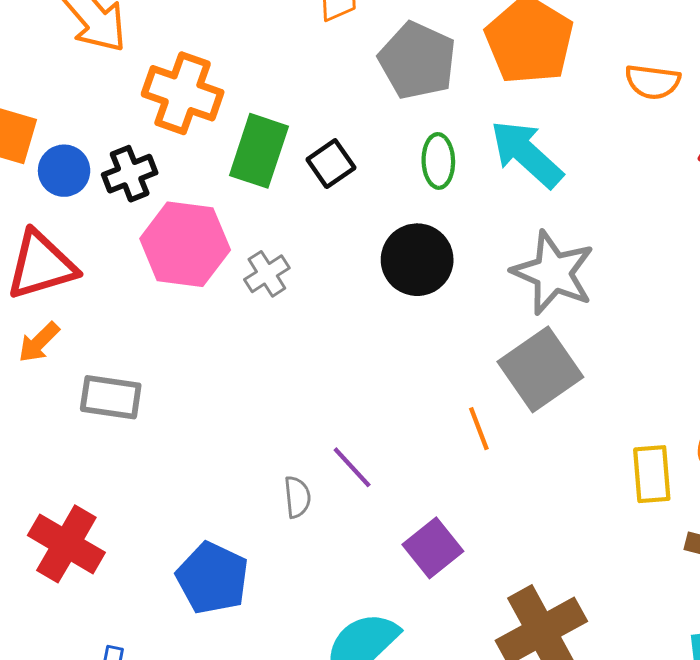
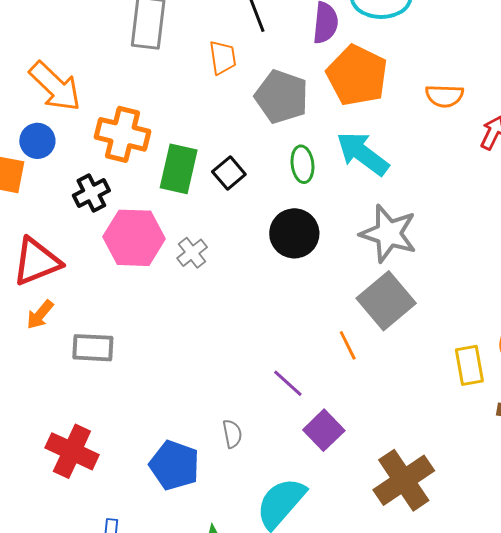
blue circle: (64, 171) -> (37, 141), moved
purple line: (352, 467) -> (288, 383), moved
gray semicircle: (297, 497) -> (232, 434), moved

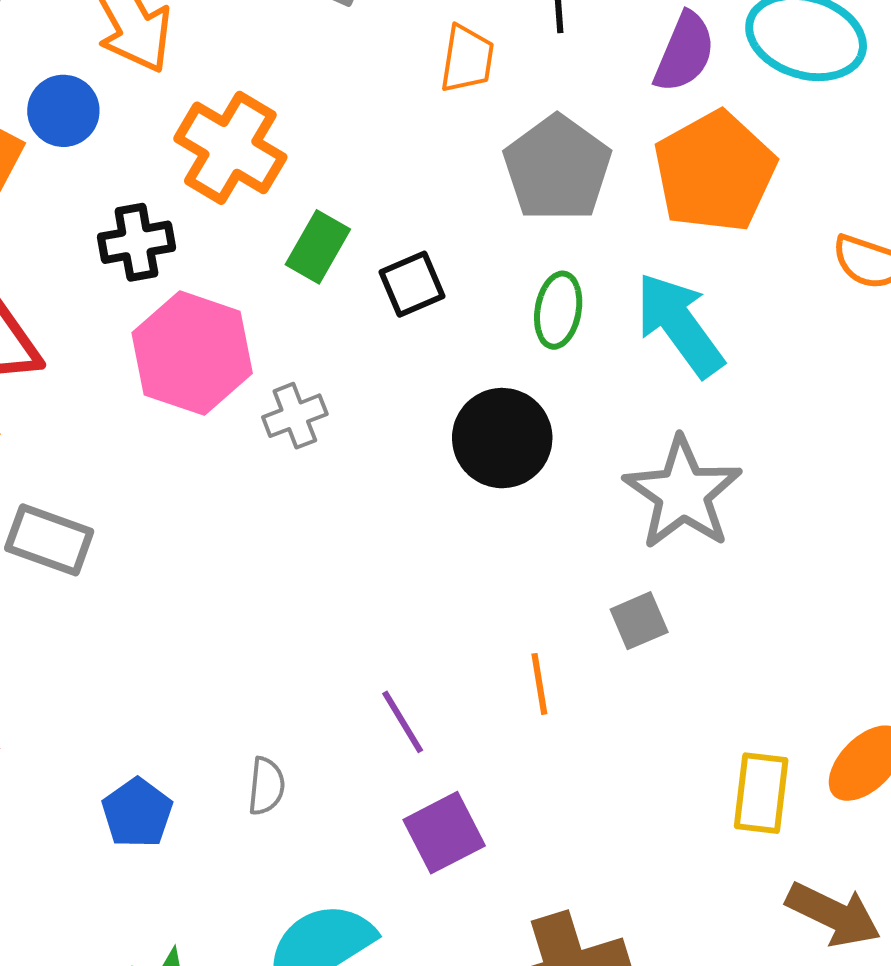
green rectangle: (179, 169) -> (318, 247), size x0.7
gray square: (386, 301) -> (639, 621), size x0.5
blue pentagon: (174, 465) -> (137, 813), size x0.7

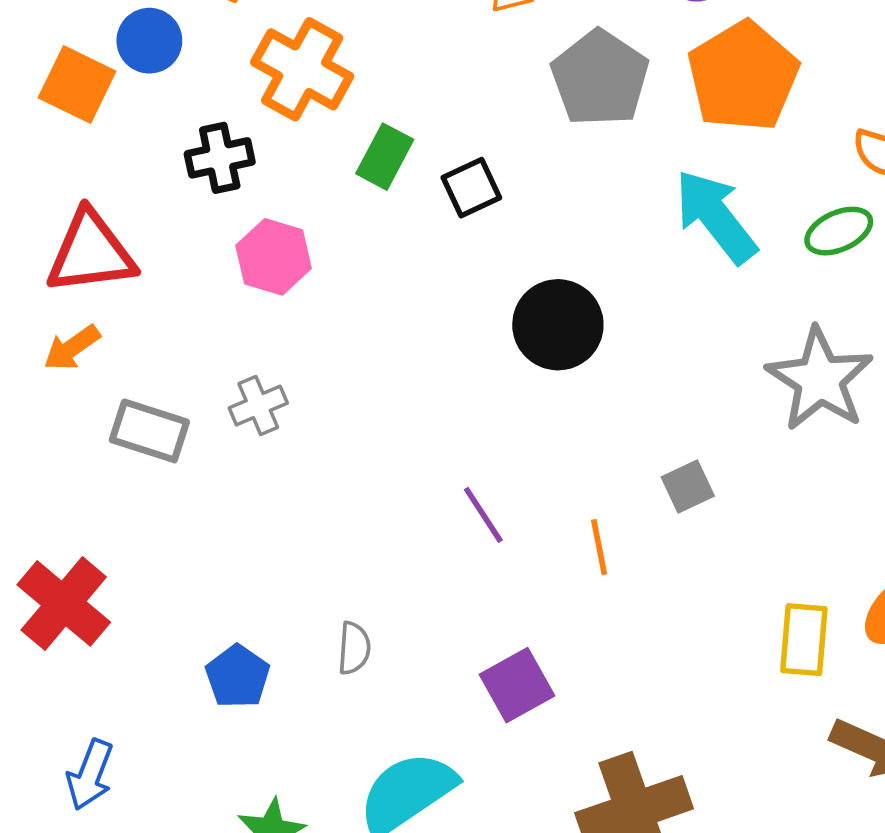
green ellipse: (558, 310) -> (839, 231), moved, turned 58
pink hexagon: (192, 353) -> (274, 257), size x0.7
gray cross: (295, 416) -> (258, 406), moved
gray star: (683, 493) -> (820, 379), moved
purple line: (403, 722) -> (483, 515), moved

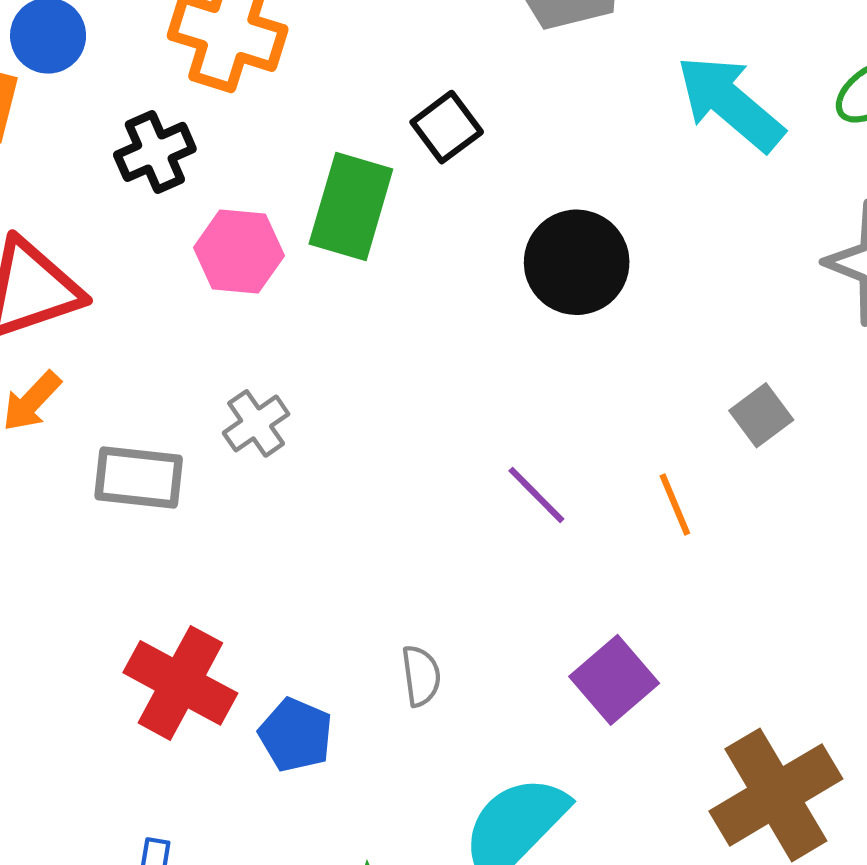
green rectangle: (385, 157) -> (351, 206), moved, size x1.4
red cross: (64, 603) -> (180, 683), moved

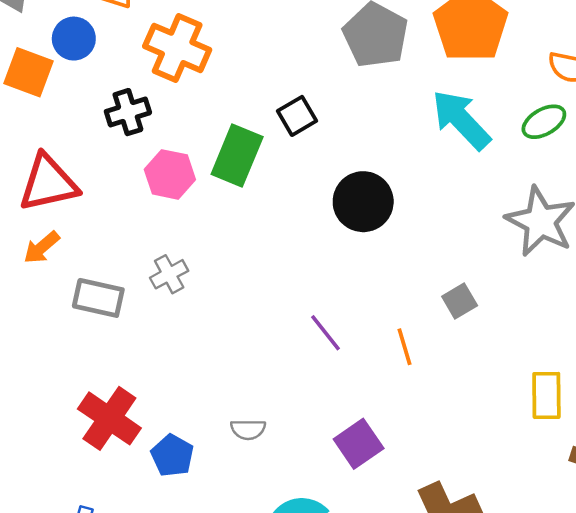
gray semicircle: (421, 676) -> (248, 429), turned 92

